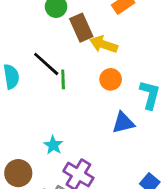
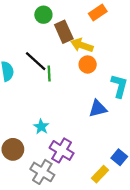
orange circle: (111, 79) -> (88, 64), moved

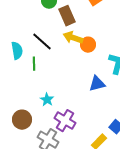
yellow arrow: (82, 45) -> (73, 38), moved
green line: (49, 74) -> (34, 64), moved

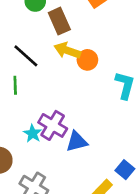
blue triangle: (97, 84) -> (77, 142), moved
purple cross: (65, 121) -> (53, 125), moved

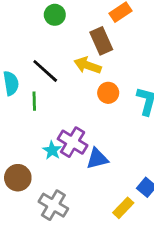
brown rectangle: (59, 21) -> (101, 41), moved
orange circle: (87, 60) -> (108, 93), moved

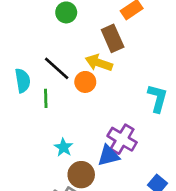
orange circle: (108, 93) -> (85, 82), moved
purple cross: (73, 142) -> (122, 139), moved
brown circle: (18, 178) -> (81, 175), moved

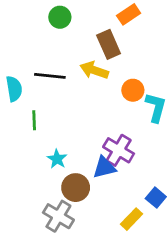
black line: (57, 68) -> (50, 76), turned -36
orange circle: (85, 82) -> (133, 90), moved
green line: (46, 98) -> (34, 120), moved

